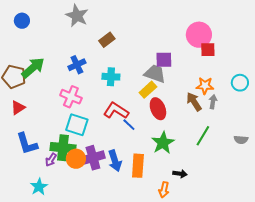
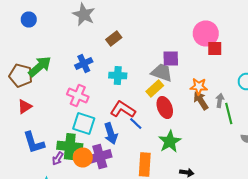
orange star: (205, 86) -> (199, 86), moved
green line: (203, 136) -> (229, 114), moved, turned -45
blue arrow: (115, 161) -> (111, 134), moved

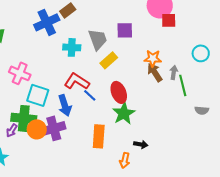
blue cross: (84, 64) -> (47, 22), moved, size x1.4
gray trapezoid: (162, 72) -> (98, 39), moved, turned 50
pink cross: (78, 96) -> (20, 73), moved
red ellipse: (165, 108) -> (119, 92), moved

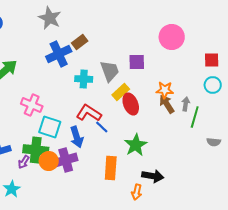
red square: (169, 20) -> (212, 60), moved
green line: (183, 85) -> (195, 117), turned 30
red ellipse: (119, 92) -> (131, 104), moved
black arrow: (141, 144) -> (153, 176), size x1.5

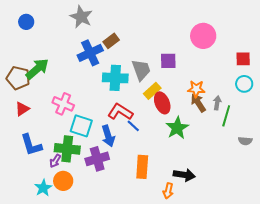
cyan cross: (84, 79) -> (115, 78), size x1.4
green star: (136, 145) -> (177, 128), moved
orange circle: (49, 161) -> (63, 181), moved

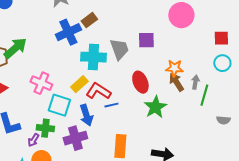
yellow rectangle: (152, 91) -> (79, 84), moved
blue line: (133, 126) -> (111, 105), turned -56
green cross: (67, 149) -> (45, 128), size x0.7

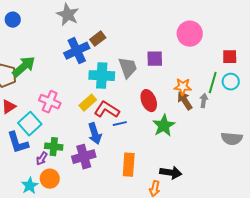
green line: (204, 95) -> (213, 83), moved
cyan square: (59, 105) -> (30, 124), moved, turned 30
gray semicircle: (223, 120) -> (232, 139), size x1.5

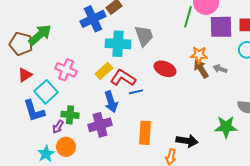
purple square: (155, 59) -> (221, 27), moved, size x1.4
green line: (213, 83) -> (188, 17), moved
red ellipse: (149, 101) -> (165, 69), turned -45
gray arrow: (204, 101) -> (220, 69), turned -80
green star: (164, 126) -> (226, 127), moved, turned 30

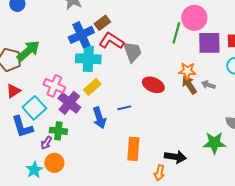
cyan cross: (118, 44) -> (88, 59), moved
red L-shape: (123, 78) -> (111, 41), moved
purple cross: (100, 125) -> (69, 103), moved, turned -35

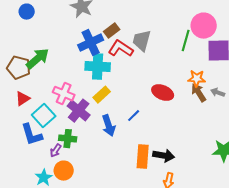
gray trapezoid: (132, 52) -> (142, 41), moved, turned -145
blue line: (124, 108) -> (134, 116), turned -32
black arrow: (175, 157) -> (164, 156), moved

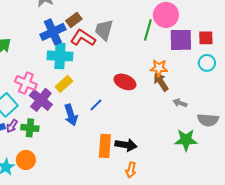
gray arrow: (218, 93) -> (180, 103), moved
purple arrow: (56, 151) -> (12, 126), moved

